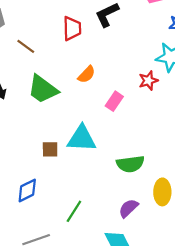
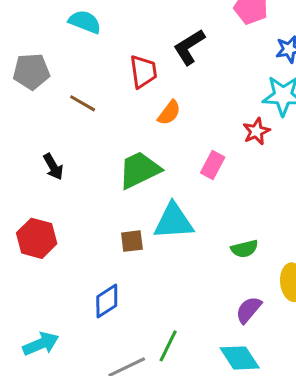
orange semicircle: (87, 75) -> (169, 113), moved
green trapezoid: (43, 89) -> (139, 170), moved, turned 124
green semicircle: (130, 164) -> (244, 249), size x0.7
green line: (74, 211) -> (168, 346), moved

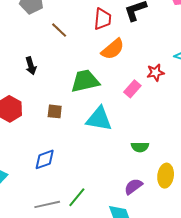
orange semicircle: (169, 113) -> (113, 49), size x1.4
red star: (256, 131) -> (155, 73), moved
brown square: (132, 241) -> (55, 111), moved

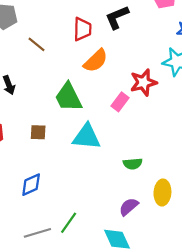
red star: (155, 73) -> (143, 82), size x1.4
green trapezoid: (85, 81) -> (68, 97), turned -100

